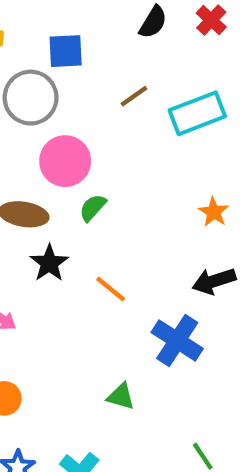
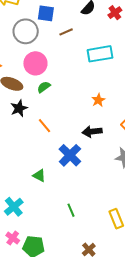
brown line: (134, 96) -> (66, 32), moved

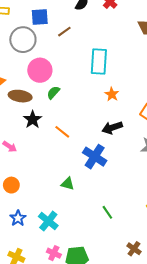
cyan rectangle: (100, 54) -> (99, 61), moved, turned -65

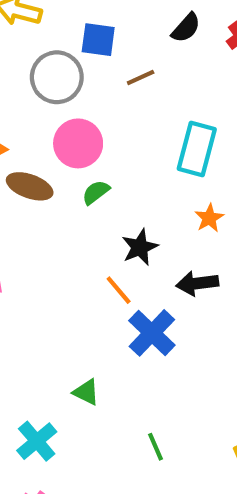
black star: (33, 120) -> (140, 247), moved
orange line: (62, 132) -> (119, 290), moved
green triangle: (68, 184) -> (86, 392), moved

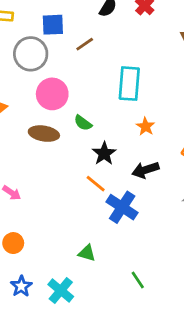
brown ellipse: (30, 186) -> (44, 134), moved
green semicircle: (96, 192) -> (83, 123), moved, turned -96

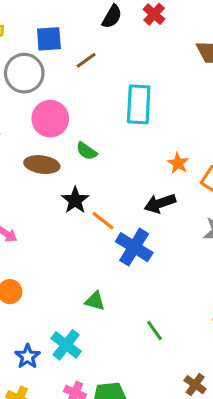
orange star: (145, 126) -> (178, 163), moved
black star: (104, 153) -> (75, 200), moved
blue star: (21, 286) -> (28, 356), moved

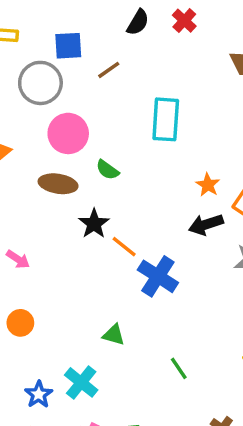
black arrow: (160, 203) -> (206, 225), moved

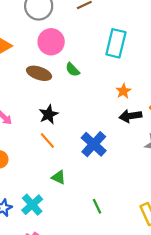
orange star: (208, 185) -> (123, 91), moved
black star: (94, 224) -> (48, 114), moved
orange line: (124, 247) -> (47, 140), moved

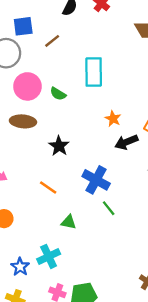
green semicircle: (73, 70) -> (58, 94), moved
black star: (48, 114) -> (59, 146), moved
cyan cross: (32, 205) -> (49, 256), turned 30
green line: (97, 206) -> (109, 208), moved

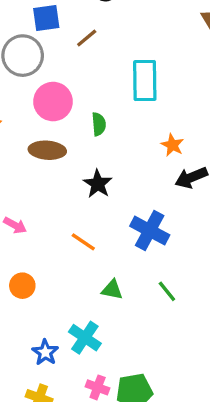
green semicircle: (58, 94) -> (99, 124), moved, turned -126
green line: (109, 208) -> (167, 291), moved
cyan cross: (49, 256) -> (85, 338), turned -30

